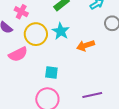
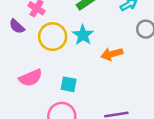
pink semicircle: (18, 54) -> (31, 78), moved

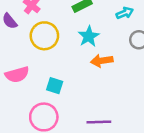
cyan star: (83, 35) -> (89, 36), moved

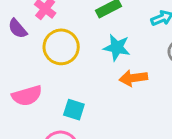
cyan star: (89, 36) -> (117, 48), turned -30

